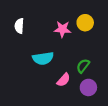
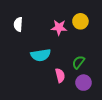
pink semicircle: (64, 80) -> (60, 75), turned -56

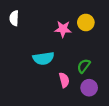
white semicircle: (18, 24) -> (14, 18), moved

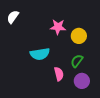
white semicircle: (14, 18) -> (13, 17), turned 32
yellow circle: (86, 22) -> (79, 36), moved

